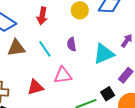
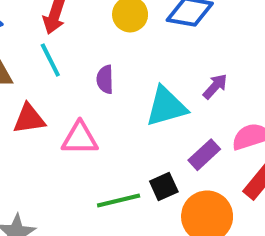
cyan line: (45, 49) -> (50, 60), moved
red triangle: (35, 87) -> (29, 119), moved

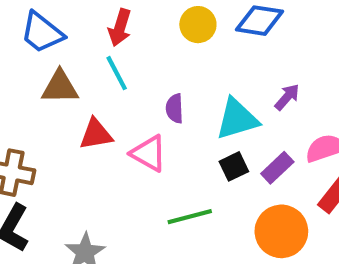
purple semicircle: (105, 79) -> (175, 108), moved
pink triangle: (80, 138) -> (149, 153), turned 30
black square: (164, 186) -> (234, 166), moved

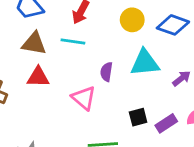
cyan line: (117, 73) -> (73, 41), turned -65
cyan triangle: (237, 119) -> (145, 63), moved
red triangle: (96, 134) -> (38, 77), moved

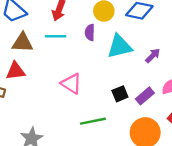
purple semicircle: (106, 72) -> (90, 32), moved
red triangle: (38, 77) -> (16, 71), moved

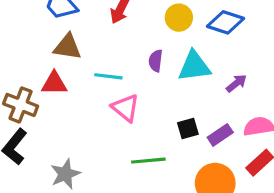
purple semicircle: (90, 32) -> (156, 61), moved
cyan line: (56, 36) -> (108, 76), moved

